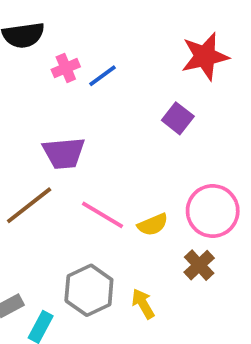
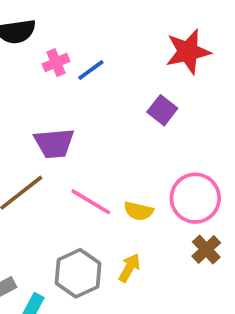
yellow semicircle: (153, 225) -> (138, 211), turned 36
brown cross: (199, 265) -> (206, 249), moved
yellow arrow: (143, 304) -> (129, 268), moved, turned 60

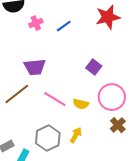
blue line: (91, 70) -> (64, 26), moved
purple square: (162, 110) -> (94, 67), moved

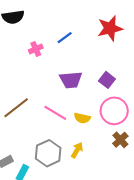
pink cross: (36, 23) -> (36, 49), moved
purple trapezoid: (35, 67) -> (71, 80), moved
purple square: (94, 67) -> (107, 80), moved

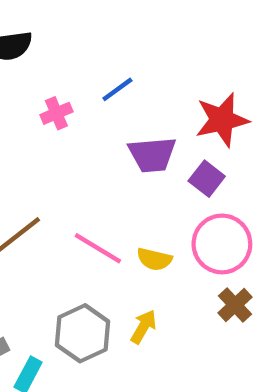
red star: (110, 28) -> (222, 120), moved
purple trapezoid: (71, 80) -> (152, 155), moved

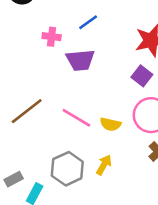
pink cross: (56, 113) -> (52, 37), turned 30
purple trapezoid: (152, 155) -> (80, 60), moved

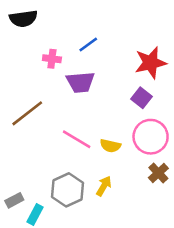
brown line: (27, 111) -> (27, 113), moved

